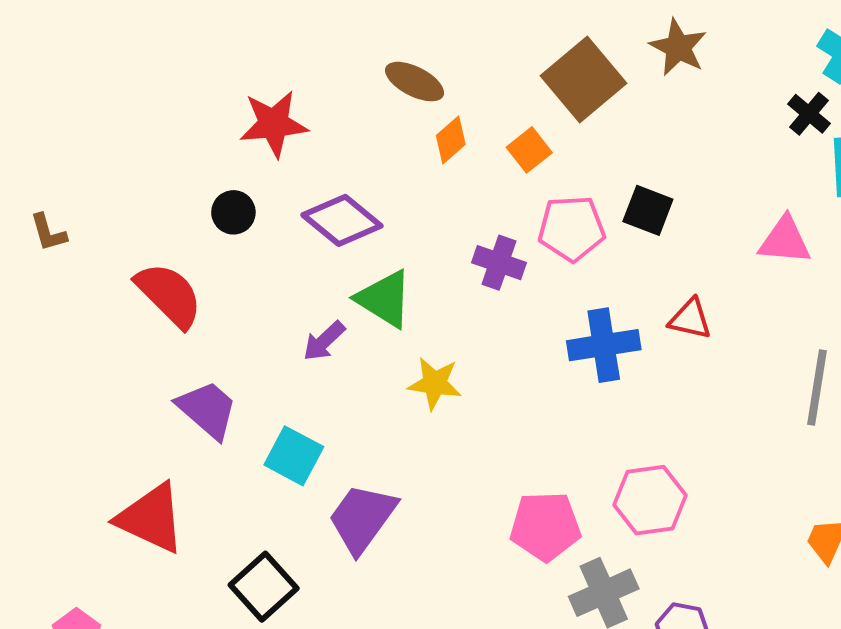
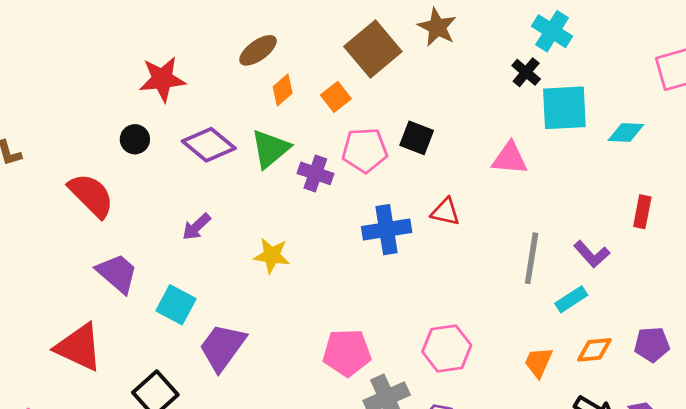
brown ellipse: (415, 82) -> (258, 50), turned -63
green triangle: (384, 299) -> (270, 149), moved, turned 48
pink hexagon: (650, 500) -> (447, 349), moved

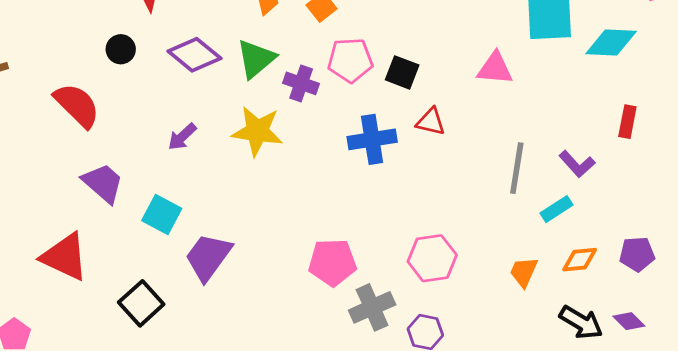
cyan diamond: (626, 132) -> (611, 42), size x1.4
black square: (417, 138) -> (402, 72), moved
yellow star: (272, 256) -> (257, 131), moved, size x1.4

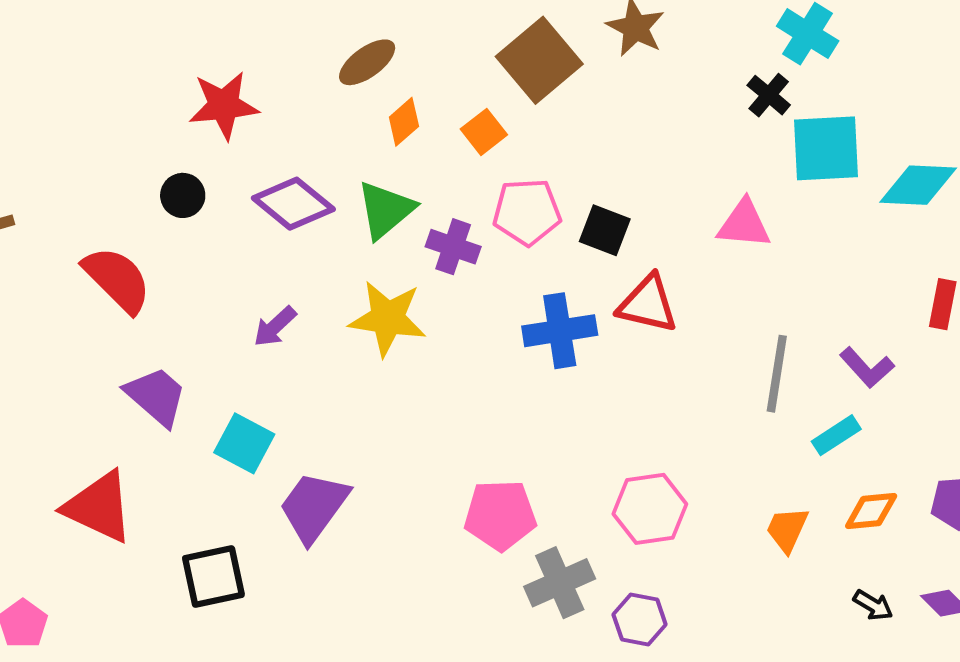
red triangle: (431, 122) -> (648, 304), size x1.4
black square: (141, 303) -> (213, 577), turned 30
black arrow: (581, 322) -> (873, 605), size x0.6

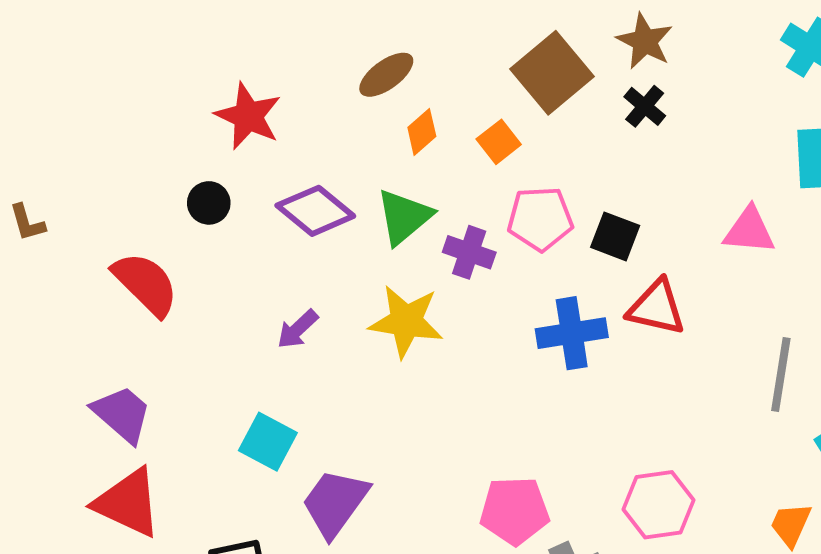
black cross: (769, 95) -> (645, 106), moved
red star: (224, 105) -> (248, 116), turned 30
purple trapezoid: (156, 396) -> (122, 414), moved

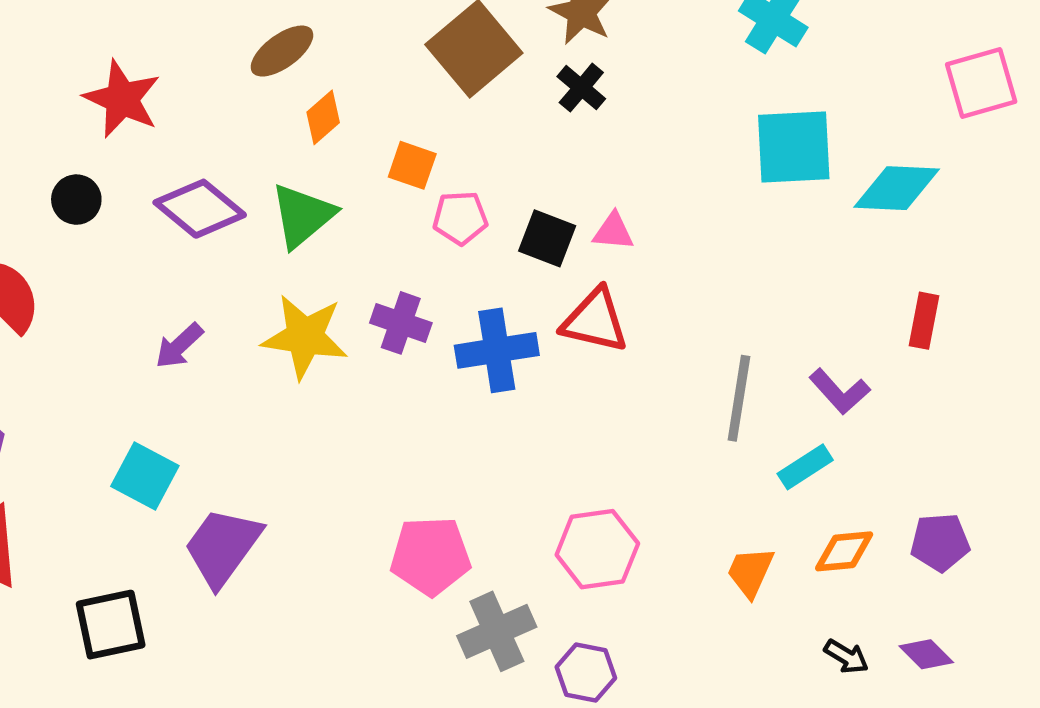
orange square: (499, 142) -> (412, 165), moved, turned -33
pink pentagon: (540, 219) -> (460, 218), size x0.7
pink triangle: (749, 231) -> (613, 232), moved, size x0.7
purple cross: (469, 252) -> (401, 323), moved

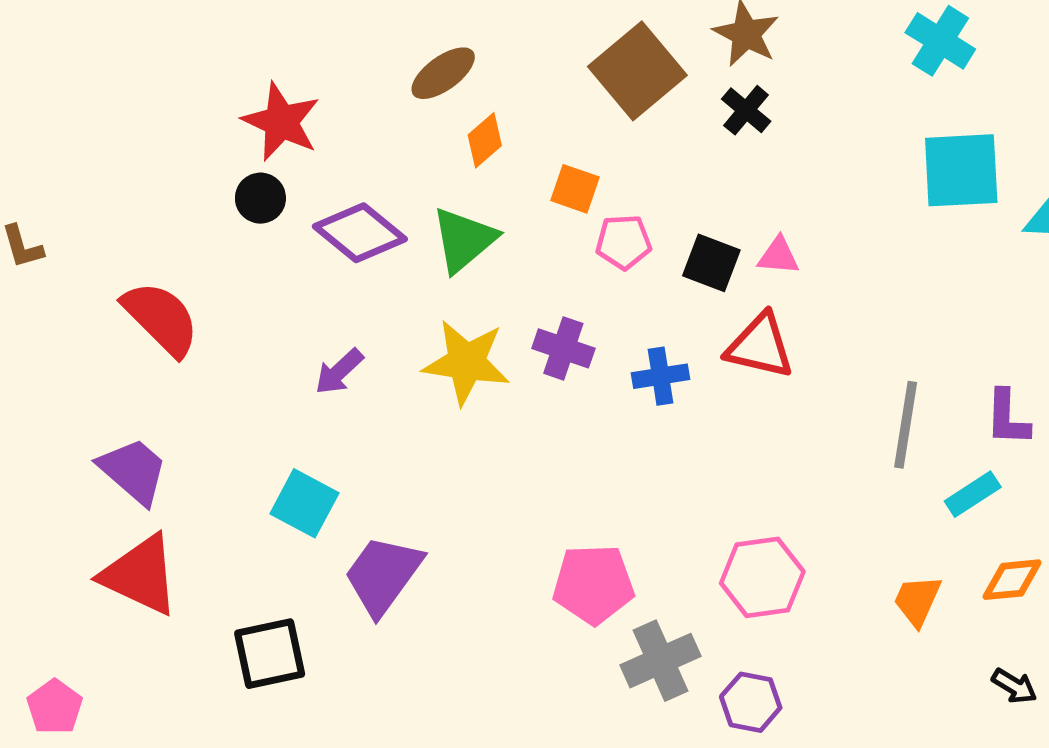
black circle: (76, 200) -> (260, 198), moved
blue cross: (497, 350) -> (661, 376), size x0.7
purple L-shape: (839, 391) -> (1007, 418), turned 44

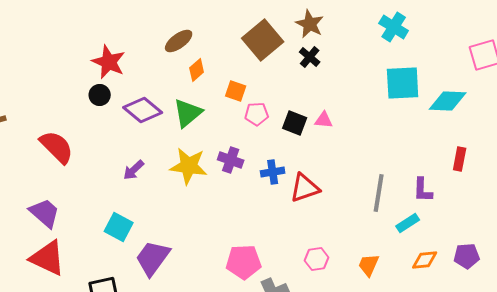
red triangle: (760, 346) -> (305, 188), moved, turned -32
pink hexagon: (762, 577) -> (317, 259), size x0.7
orange trapezoid: (917, 600) -> (369, 265), moved

